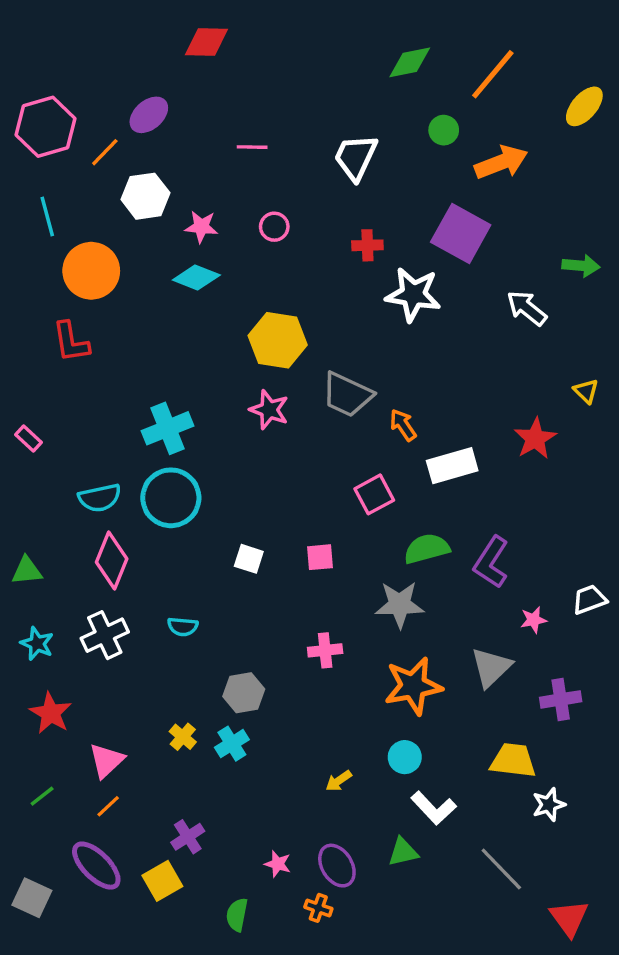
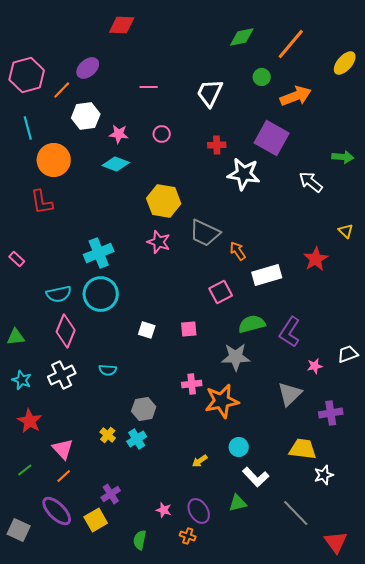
orange star: (413, 686) -> (222, 401), moved
pink triangle: (106, 760) -> (63, 449), turned -30

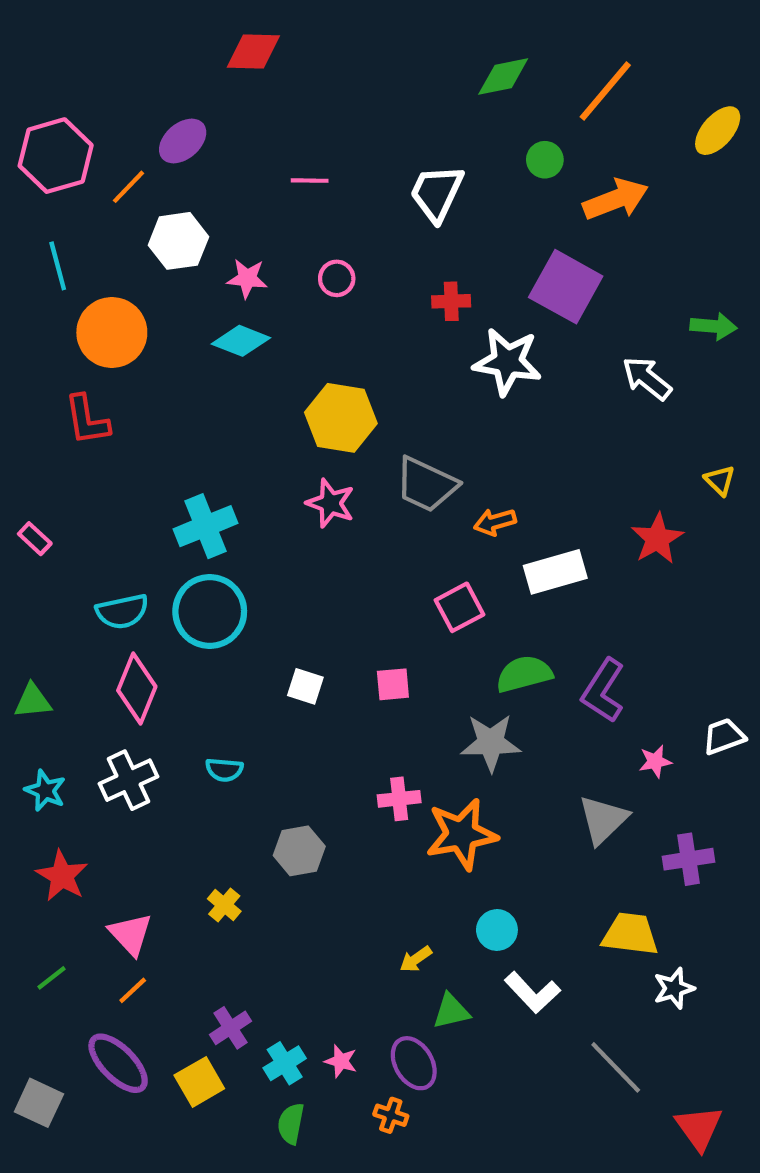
orange arrow: (238, 251) -> (495, 522), turned -72
cyan cross: (137, 439) -> (285, 1063), moved
green triangle: (238, 503) -> (451, 1011), moved

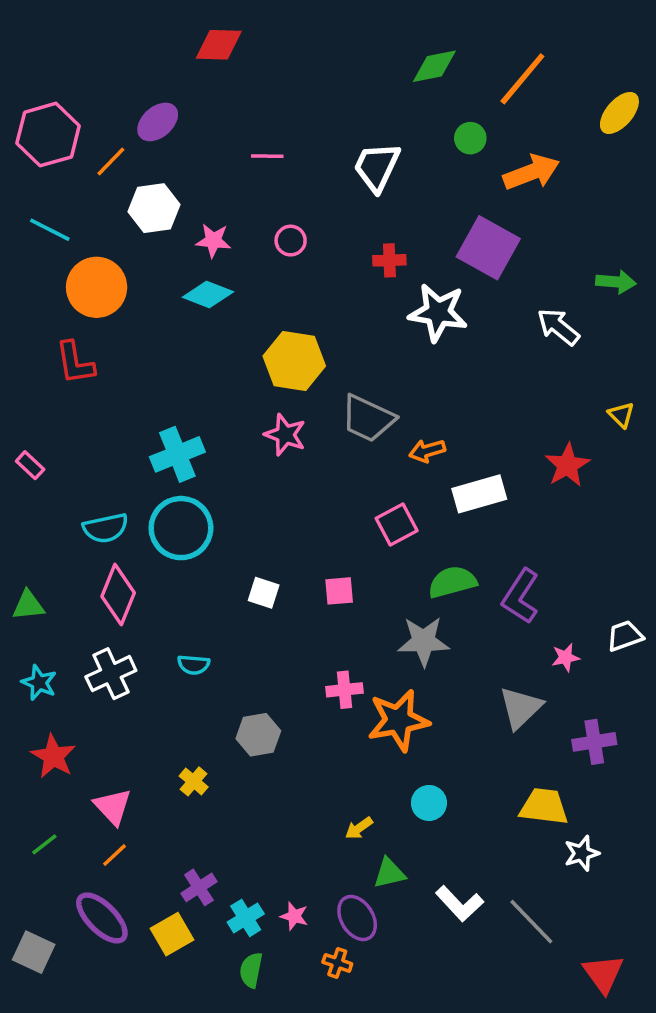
cyan line: (58, 266) -> (50, 230), turned -48
white L-shape: (532, 992) -> (460, 904), moved

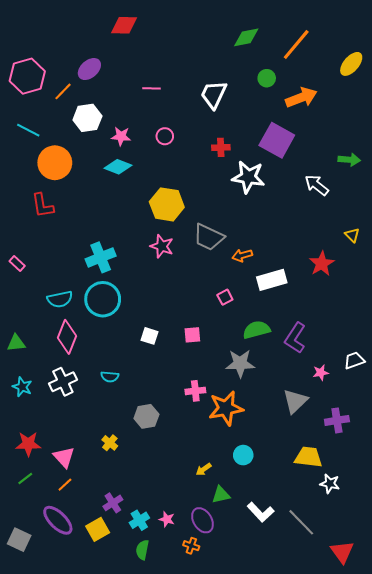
pink square: (397, 524) -> (225, 297), size x0.7
red star: (53, 756) -> (28, 444), moved, turned -30
white star: (582, 853) -> (330, 484), turned 30

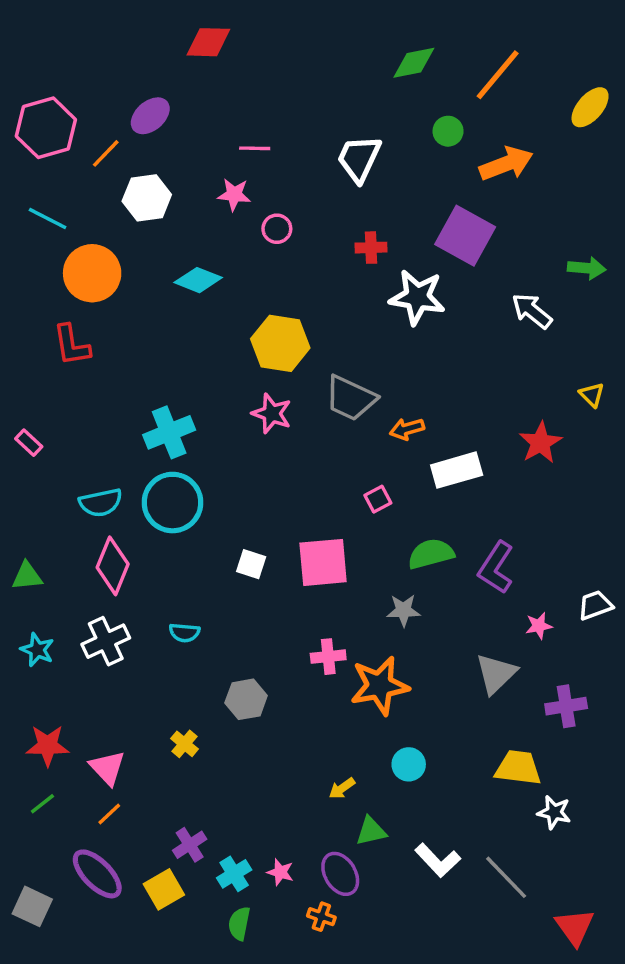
pink star: (121, 136) -> (234, 195), moved
pink square: (192, 335) -> (323, 562), size x1.8
gray star: (240, 363) -> (404, 610), size x0.7

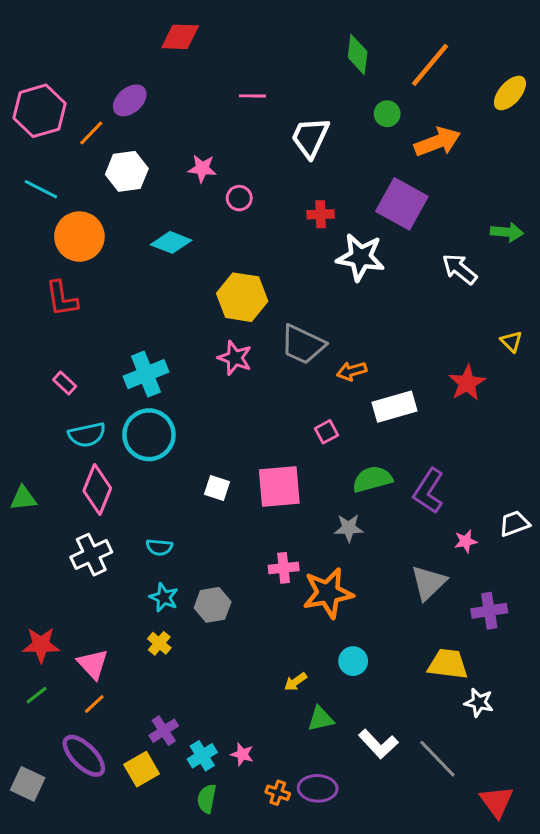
green diamond: (414, 63) -> (358, 55), turned -72
pink line: (255, 148) -> (253, 96), moved
pink rectangle: (29, 443) -> (65, 383), moved
cyan star: (37, 650) -> (164, 597), moved
purple ellipse: (340, 874) -> (318, 788), moved, turned -57

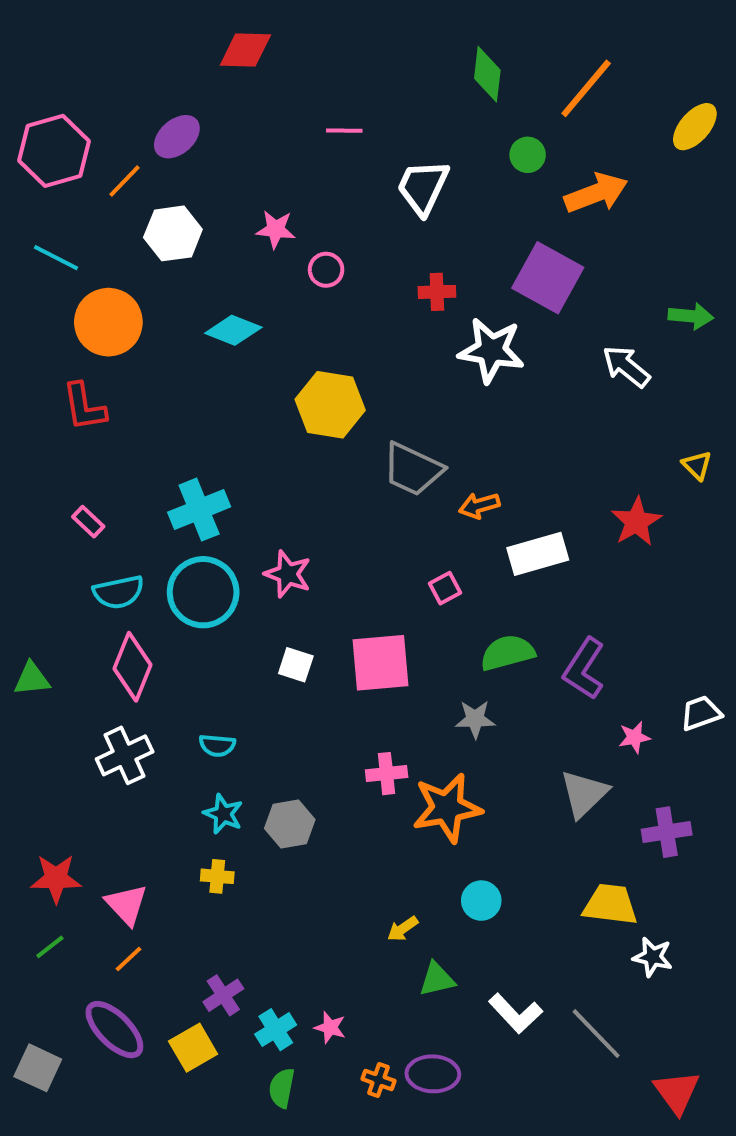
pink star: (235, 358) -> (288, 574), moved
yellow cross: (159, 643) -> (217, 876), turned -35

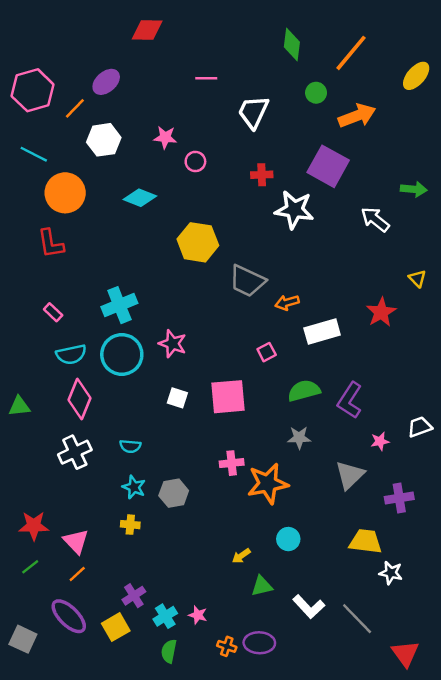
gray star: (475, 719) -> (299, 438), moved

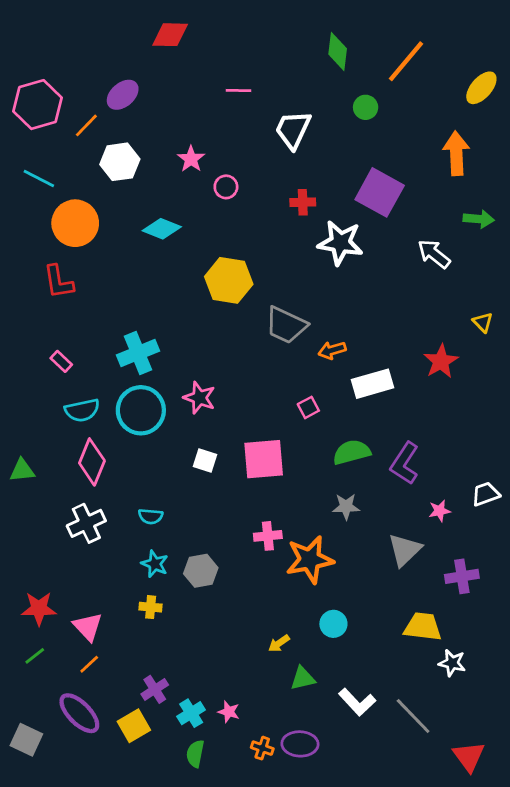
orange arrow: (357, 116) -> (456, 153), moved, turned -72
pink star: (165, 137) -> (191, 159), turned 30

